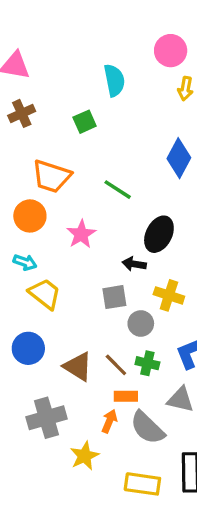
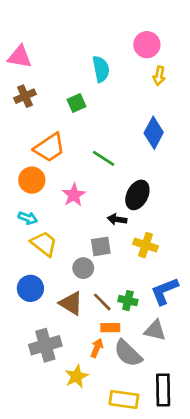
orange trapezoid: (51, 176) -> (49, 148), turned -52
gray circle: (141, 324) -> (83, 268), moved

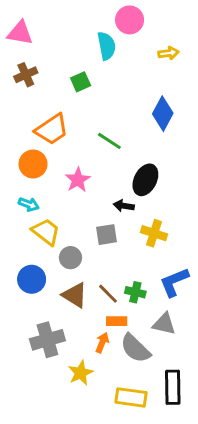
pink circle: (147, 45) -> (130, 20), moved
yellow arrow: (159, 76) -> (168, 53), turned -108
gray circle: (83, 268) -> (70, 258), moved

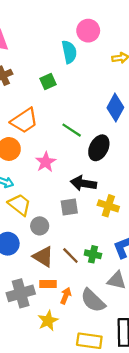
black ellipse: (145, 180) -> (99, 148), moved
black arrow: (124, 206) -> (83, 183), size x1.5
orange rectangle: (117, 321) -> (48, 284), moved

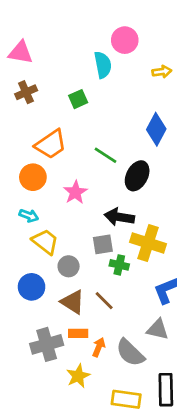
yellow cross: (108, 206) -> (148, 243), size x1.4
green cross: (93, 254) -> (119, 265), moved

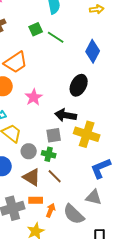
green line: (106, 155) -> (56, 37), moved
green cross: (119, 265) -> (49, 154), moved

